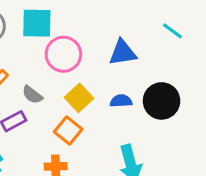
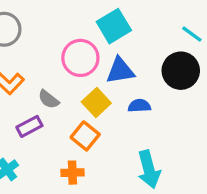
cyan square: (37, 23) -> (114, 26), moved, turned -32
blue triangle: (123, 53) -> (120, 71), moved
black circle: (162, 101) -> (181, 71), moved

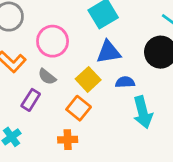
pink circle: (80, 58) -> (53, 41), moved
purple rectangle: (29, 126) -> (31, 100), turned -30
cyan arrow: (149, 169) -> (143, 112), moved

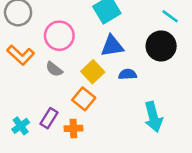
purple rectangle: (31, 100) -> (49, 118), moved
cyan arrow: (143, 112) -> (153, 117), moved

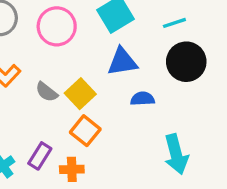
cyan line: (170, 16) -> (174, 23), moved, turned -54
pink circle: (59, 36) -> (57, 26), moved
yellow square: (93, 72) -> (80, 94), moved

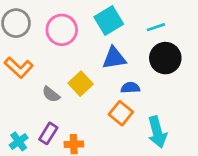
gray semicircle: (47, 92) -> (51, 94), moved
orange square: (85, 131) -> (121, 113), moved

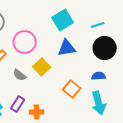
pink circle: (62, 30) -> (25, 42), moved
blue semicircle: (130, 88) -> (99, 76), moved

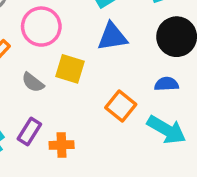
yellow square: (42, 67) -> (70, 69), turned -30
cyan arrow: (99, 103) -> (166, 130), turned -45

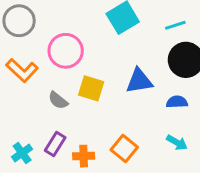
blue triangle: (112, 37) -> (139, 81), moved
orange square: (121, 106) -> (124, 149), moved
cyan arrow: (166, 130) -> (177, 142), size x0.6

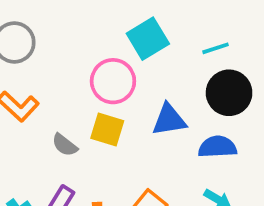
pink circle: (66, 51) -> (113, 81), moved
blue semicircle: (177, 102) -> (217, 147), size x1.4

